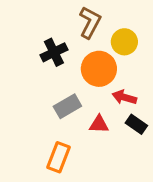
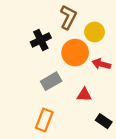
red arrow: (124, 97) -> (101, 64), moved
red triangle: (99, 124) -> (84, 95), moved
black rectangle: (136, 124) -> (104, 121), moved

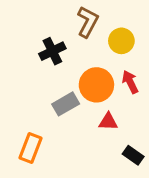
orange circle: (75, 53) -> (96, 85), moved
red arrow: (101, 64) -> (130, 82), turned 48
orange rectangle: (44, 120) -> (30, 148), moved

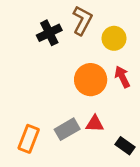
black cross: (52, 51) -> (49, 33), moved
gray rectangle: (66, 104) -> (67, 129), moved
red triangle: (108, 122) -> (95, 124), moved

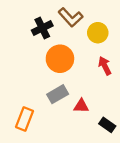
brown L-shape: (82, 20) -> (71, 17), turned 110
orange circle: (91, 80) -> (60, 59), moved
gray rectangle: (67, 129) -> (58, 94), moved

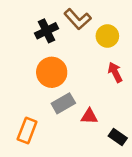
orange circle: (60, 59) -> (52, 72), moved

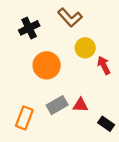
black cross: (47, 31) -> (29, 28), moved
yellow circle: (107, 36) -> (85, 48), moved
gray rectangle: (63, 103) -> (57, 105), moved

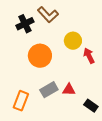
brown L-shape: (70, 17) -> (48, 15), moved

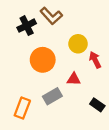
red triangle: (69, 90) -> (74, 79), moved
black rectangle: (91, 106) -> (97, 105), moved

